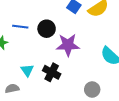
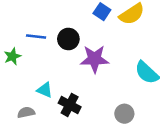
cyan triangle: (27, 70) -> (45, 90), turned -32
black cross: (52, 72) -> (70, 105), moved

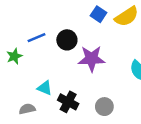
blue line: (36, 37) -> (37, 38), turned -30
gray circle: (124, 114) -> (104, 107), moved

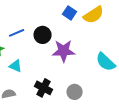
cyan triangle: (45, 88) -> (16, 66), moved

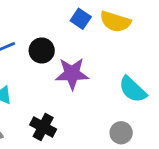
yellow semicircle: (94, 15) -> (115, 22), turned 50
gray circle: (75, 92) -> (121, 133), moved

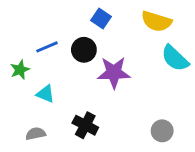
blue square: (81, 19) -> (101, 18), moved
cyan semicircle: (133, 89) -> (175, 58), moved

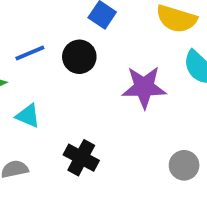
purple star: (114, 73) -> (144, 87), moved

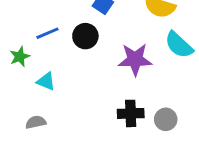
black cross: (81, 158) -> (131, 113), moved, turned -30

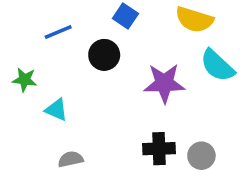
blue line: (47, 33) -> (58, 32), moved
green star: (20, 57) -> (25, 80), turned 30
gray semicircle: (36, 122) -> (71, 159), moved

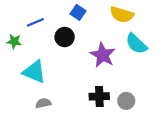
green star: (25, 80) -> (14, 41), moved
purple star: (164, 83) -> (103, 55), turned 30
cyan triangle: (56, 110) -> (34, 72), size x1.6

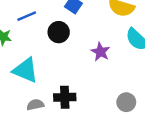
purple star: (103, 55) -> (100, 52), size x0.7
black cross: (99, 96) -> (65, 97), moved

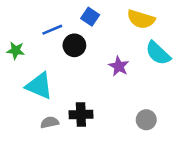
blue line: (27, 16) -> (52, 30), moved

